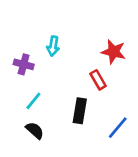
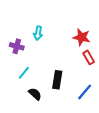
red rectangle: (98, 80) -> (89, 57), moved
black semicircle: (35, 130) -> (35, 94), moved

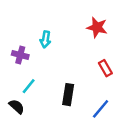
red star: (82, 37) -> (97, 27), moved
black semicircle: (35, 94) -> (17, 107), moved

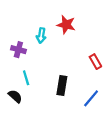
red star: (97, 27) -> (66, 25), moved
cyan line: (29, 86) -> (26, 78), turned -56

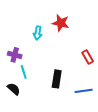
purple cross: (18, 50) -> (15, 55), moved
blue line: (91, 98) -> (84, 91), turned 42

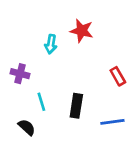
cyan line: (24, 72) -> (41, 102), moved
black semicircle: (14, 89) -> (27, 127), moved

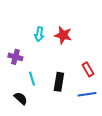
red star: (82, 31) -> (63, 35), moved
red rectangle: (118, 76) -> (88, 69), moved

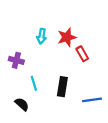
red star: (63, 35) -> (67, 37), turned -30
red rectangle: (88, 69) -> (82, 54), moved

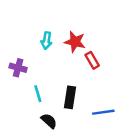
red star: (67, 37) -> (75, 42), turned 30
black semicircle: (22, 104) -> (49, 121), moved

